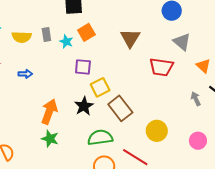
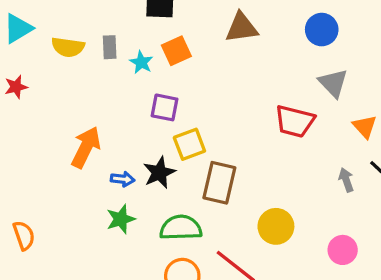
brown triangle: (130, 38) -> (242, 28), moved, turned 45
blue arrow: (25, 74) -> (123, 179), moved
brown rectangle: (120, 108) -> (219, 183), turned 45
orange arrow: (49, 112) -> (86, 147), moved
green star: (50, 139) -> (121, 219), moved, turned 30

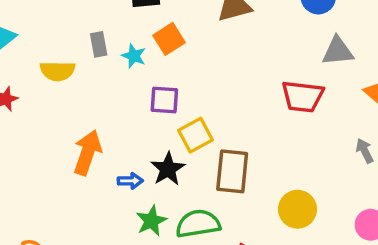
yellow semicircle: (68, 47) -> (57, 71), moved
gray triangle: (333, 83) -> (338, 51), turned -44
green star: (121, 219) -> (151, 221), moved

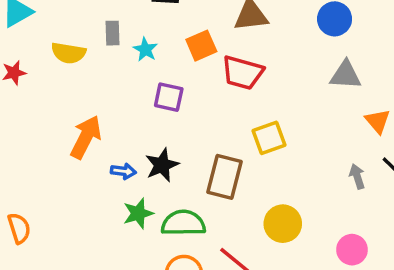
orange square: (169, 39) -> (201, 46), moved
red trapezoid: (303, 97) -> (243, 73), moved
yellow square: (196, 135) -> (269, 138), moved

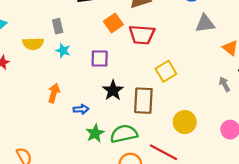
cyan star: (145, 50) -> (63, 51), moved
orange arrow: (86, 137) -> (54, 93), size x0.7
black star: (162, 165) -> (113, 90), moved

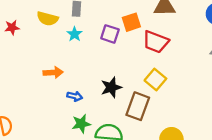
purple square: (100, 59) -> (110, 34), moved
yellow square: (166, 71) -> (155, 80), moved, turned -36
orange arrow: (54, 93) -> (53, 73), turned 54

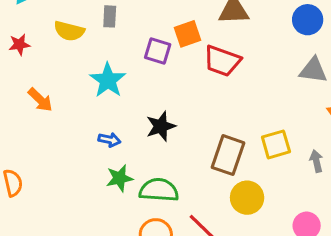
cyan star: (74, 34) -> (108, 80), moved, size x1.6
orange arrow: (53, 73) -> (40, 100), moved, turned 48
yellow square: (155, 80) -> (276, 144), moved, turned 35
brown rectangle: (138, 106) -> (228, 155), moved

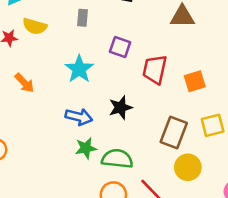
yellow semicircle: (69, 31) -> (35, 26), moved
orange square: (187, 34) -> (195, 81), moved
red trapezoid: (222, 61) -> (155, 69), moved, turned 80
blue arrow: (109, 140) -> (79, 117), size x1.5

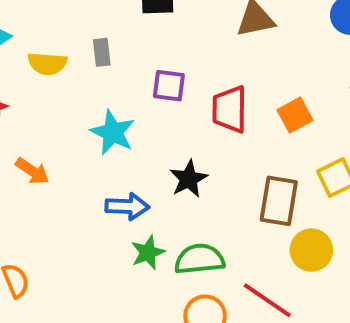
yellow semicircle: (35, 26) -> (47, 64), moved

